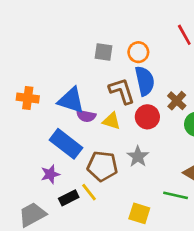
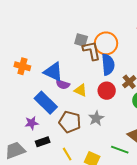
orange circle: (138, 52) -> (106, 43), size x1.5
brown L-shape: (122, 91) -> (92, 51), moved
yellow line: (89, 192) -> (67, 154), moved

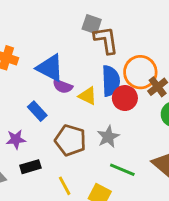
orange circle: (106, 43) -> (140, 72), moved
blue semicircle: (108, 65) -> (111, 81), moved
blue rectangle: (46, 103) -> (37, 111), size x0.6
green line: (120, 150) -> (122, 170), moved

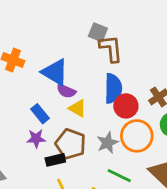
orange circle: (140, 72) -> (137, 136), moved
yellow triangle: (88, 96) -> (78, 108), moved
purple star: (16, 139) -> (36, 139), moved
black rectangle: (30, 167) -> (55, 160), moved

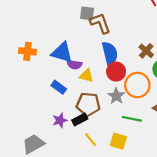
red circle: (126, 106) -> (116, 72), moved
purple star: (36, 139) -> (60, 120), moved

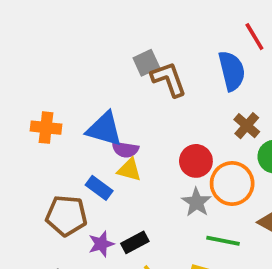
gray square: (87, 13) -> (146, 63), turned -32
blue semicircle: (110, 53) -> (232, 71), moved
yellow triangle: (86, 76) -> (129, 170), moved
brown pentagon: (88, 104) -> (66, 216), moved

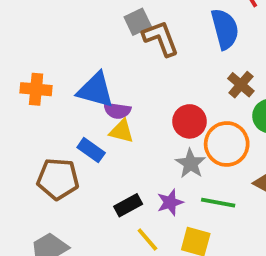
purple star: (101, 244) -> (170, 202), moved

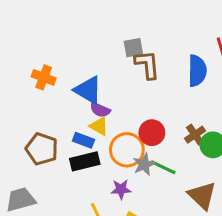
brown cross: (241, 85) -> (195, 135), moved
orange circle: (227, 144) -> (127, 150), moved
blue rectangle: (91, 150) -> (83, 140), moved, turned -30
green line: (218, 203) -> (163, 167), moved
black rectangle: (128, 205) -> (85, 161), moved, size x1.4

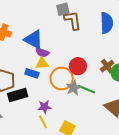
yellow triangle: (99, 126) -> (42, 63), turned -32
black rectangle: (85, 161) -> (18, 95), moved
purple star: (121, 189) -> (45, 107), moved

